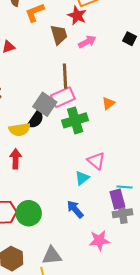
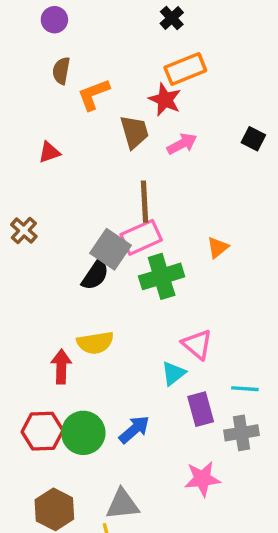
yellow semicircle: (20, 129) -> (95, 343), moved
red arrow: (16, 159) -> (61, 367), moved
purple rectangle: (117, 199) -> (201, 409), moved
blue arrow: (75, 209) -> (134, 429), moved, turned 90

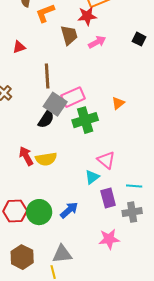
red star: (165, 100) -> (87, 16), turned -30
brown line: (145, 202) -> (47, 76), moved
red arrow: (61, 367) -> (26, 156), moved, turned -30

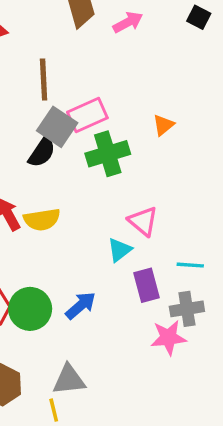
pink star: (109, 239) -> (168, 338), moved

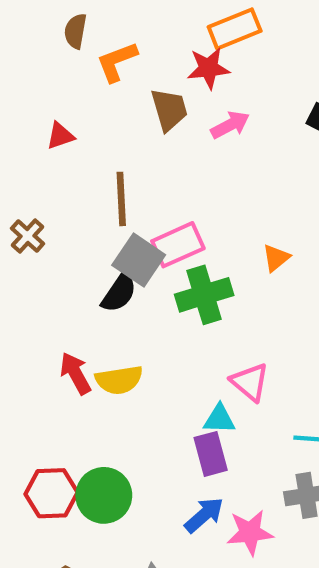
cyan triangle: (119, 250) -> (219, 419), turned 40
purple rectangle: (146, 285) -> (211, 454), moved
blue arrow: (81, 306) -> (204, 515), moved
pink star: (168, 338) -> (250, 532), moved

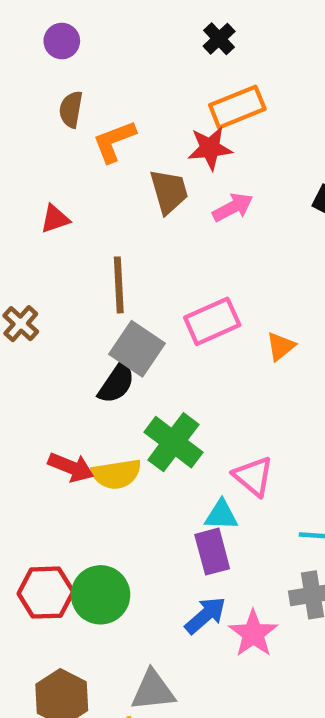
pink rectangle: (178, 245) -> (212, 321), moved
green cross: (204, 295) -> (173, 442), moved, turned -36
red arrow: (75, 373) -> (71, 467), turned 141
pink star: (250, 532) -> (253, 634), turned -30

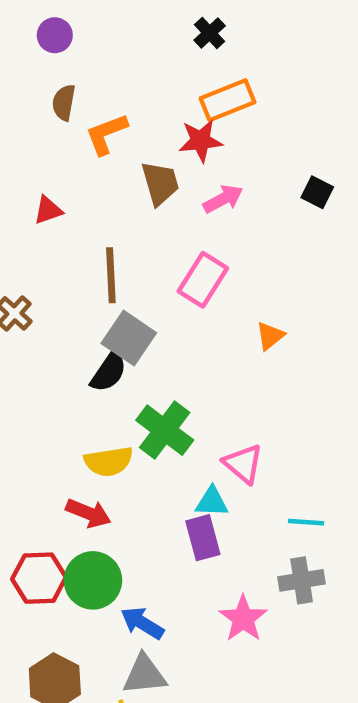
pink rectangle: (212, 321) -> (203, 280), moved, turned -34
red arrow: (71, 467) -> (88, 513), moved
blue arrow: (205, 615) -> (142, 623), moved, turned -108

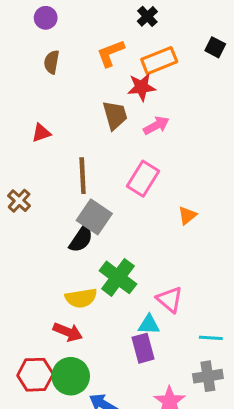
orange L-shape: (106, 134) -> (111, 53), moved
black square: (317, 192) -> (215, 47), moved

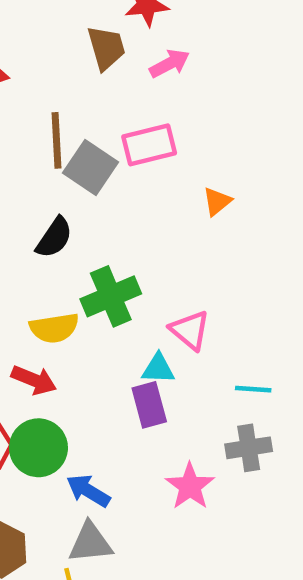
pink rectangle: (143, 179) -> (149, 145), turned 44
gray square: (94, 217) -> (90, 168), moved
green cross: (118, 277) -> (111, 296), turned 30

